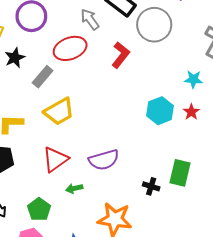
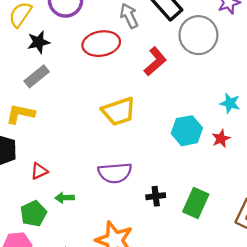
gray rectangle: (43, 77) -> (37, 76), moved
yellow trapezoid: (59, 111) -> (119, 111), moved
red triangle: (55, 159) -> (39, 171), moved, size x0.6
black cross: (151, 186) -> (156, 196), moved, turned -35
green arrow: (74, 188) -> (65, 198), moved

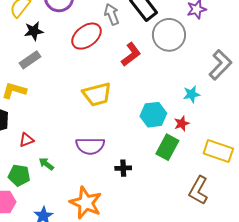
red ellipse: (101, 44) -> (87, 36), turned -32
cyan star: (230, 103) -> (191, 94), turned -30
green arrow: (65, 198) -> (46, 164), turned 35
green rectangle: (196, 203) -> (167, 147), moved
green pentagon: (33, 214) -> (19, 175), turned 30

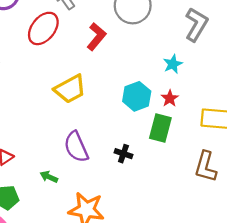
purple semicircle: (90, 146) -> (76, 147), turned 80
green arrow: (46, 164) -> (49, 177), moved
black cross: (123, 168) -> (123, 154), moved, turned 35

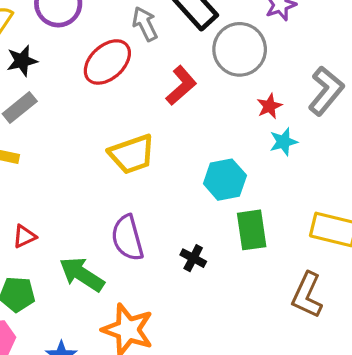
red star: (170, 98) -> (269, 106), moved
green rectangle: (160, 128) -> (252, 230), turned -32
green arrow: (49, 177) -> (82, 274), size x1.8

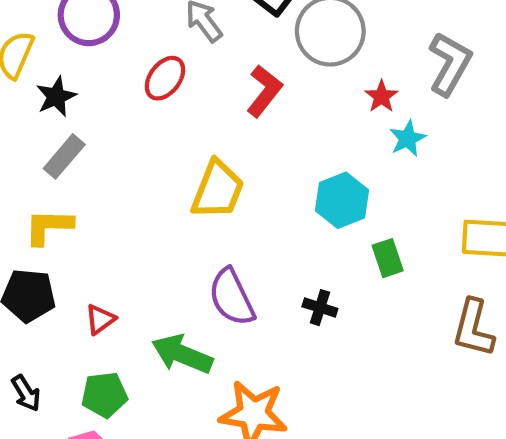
red ellipse: (107, 62) -> (165, 78), size x0.7
yellow trapezoid: (132, 154) -> (218, 190), turned -39
green rectangle: (252, 230) -> (388, 258), size x0.7

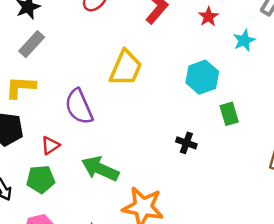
red star: (381, 96) -> (208, 17), moved
purple semicircle: (232, 297) -> (79, 107), moved
green pentagon: (104, 395) -> (41, 179), moved

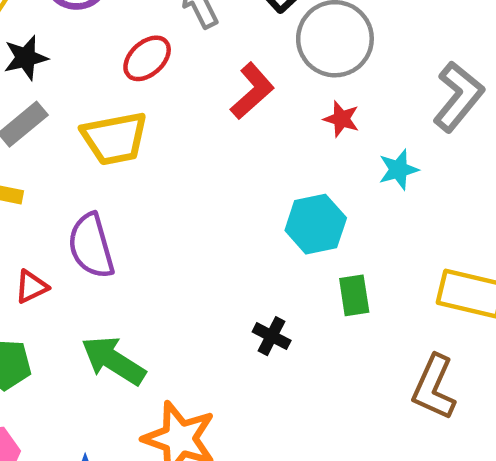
red star: (208, 17) -> (341, 119), turned -30
yellow trapezoid: (126, 68) -> (115, 138), moved, turned 48
red triangle: (50, 145) -> (31, 287), moved

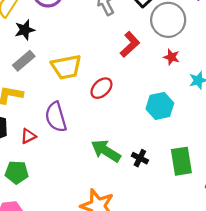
red ellipse: (147, 58) -> (101, 88), moved
green rectangle: (354, 295) -> (181, 161), moved, size x1.5
green arrow: (113, 360) -> (106, 151), moved

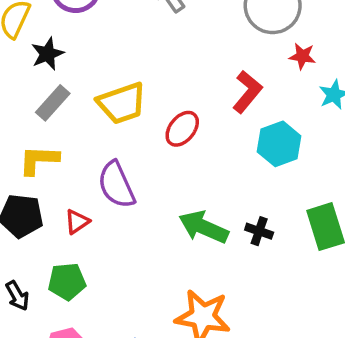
red L-shape: (130, 44) -> (247, 92), moved
red star: (171, 57) -> (302, 56), moved

